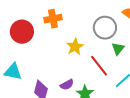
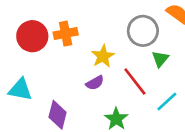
orange cross: (53, 19) -> (66, 34), moved
purple semicircle: (67, 85) -> (95, 83), moved

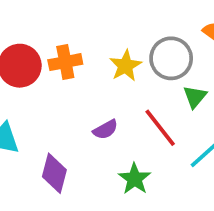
yellow star: (103, 56) -> (125, 66), moved

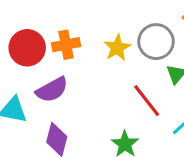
purple semicircle: (105, 130) -> (52, 90), moved, size x1.5

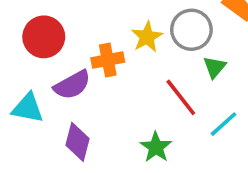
orange cross: (66, 45) -> (108, 60), moved

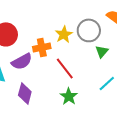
red line: (181, 97) -> (65, 68), moved

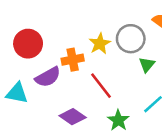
purple diamond: (25, 93) -> (73, 117), moved, turned -70
green star: (69, 96) -> (118, 120), moved

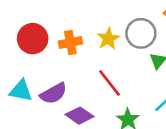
orange cross: (73, 60) -> (70, 43), moved
purple semicircle: (48, 77) -> (53, 93), moved

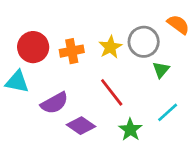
cyan triangle: (21, 91) -> (17, 82), moved

